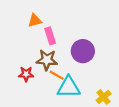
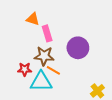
orange triangle: (35, 21) -> (33, 19), turned 32
cyan triangle: (69, 87) -> (41, 82), moved

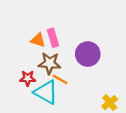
orange triangle: (33, 19) -> (38, 40), moved
cyan triangle: (41, 82) -> (46, 92), turned 30

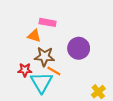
pink rectangle: (53, 38) -> (48, 22), moved, turned -63
cyan triangle: (46, 92) -> (41, 82), turned 30

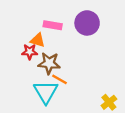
purple circle: (79, 48) -> (87, 23), moved
red star: (25, 70) -> (30, 52), moved

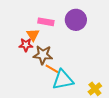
orange triangle: (38, 40) -> (33, 35), turned 40
cyan triangle: (46, 92) -> (63, 80), moved, turned 50

